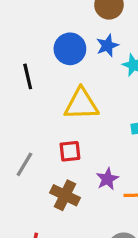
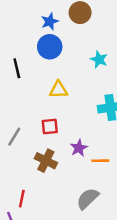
blue star: (107, 46) -> (50, 21), moved
yellow triangle: (81, 104) -> (59, 90), size x0.7

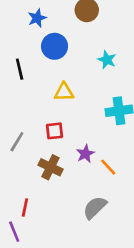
blue star: (50, 21) -> (37, 18), moved
orange line: (100, 161) -> (108, 167), turned 48

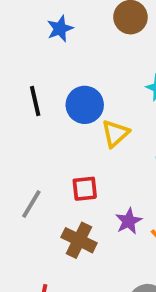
blue circle: (55, 46) -> (85, 105), moved
yellow triangle: (64, 92) -> (115, 133), moved, turned -40

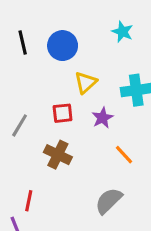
yellow triangle: (115, 133) -> (86, 82), moved
purple star: (129, 221) -> (102, 118), moved

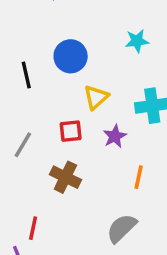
cyan star: (122, 32) -> (137, 41), turned -30
black line: (23, 42) -> (26, 75), moved
orange line: (124, 155) -> (139, 177), turned 55

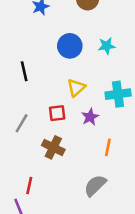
blue circle: (71, 56) -> (70, 46), moved

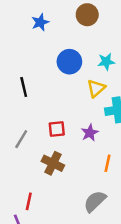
yellow triangle: (76, 88) -> (96, 88), moved

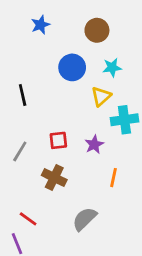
brown circle: (87, 15) -> (97, 30), moved
red line: (29, 201) -> (28, 219), turned -66
gray semicircle: (95, 201) -> (85, 219), moved

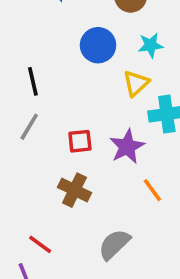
purple star: (94, 145) -> (127, 147), size x1.4
gray line: (20, 151) -> (29, 127), moved
orange line: (113, 178) -> (152, 190), turned -48

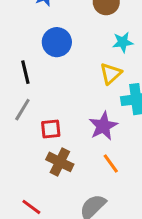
blue circle: (98, 45) -> (57, 42), moved
red square: (80, 141) -> (51, 129), moved
orange line: (152, 190) -> (111, 163), moved

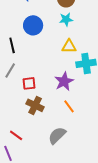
cyan star: (123, 42) -> (66, 19), moved
yellow triangle: (111, 74) -> (69, 46), turned 42

